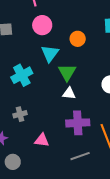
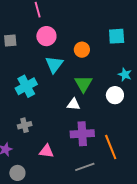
green triangle: (67, 72) -> (83, 84), moved

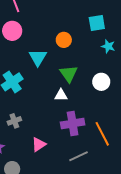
pink circle: (46, 36) -> (12, 31), moved
cyan star: (125, 75) -> (108, 46), moved
pink triangle: (46, 151) -> (39, 144), turned -35

